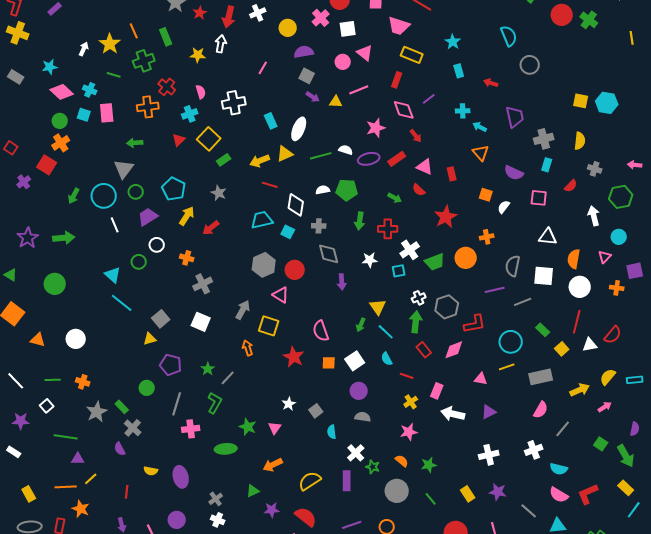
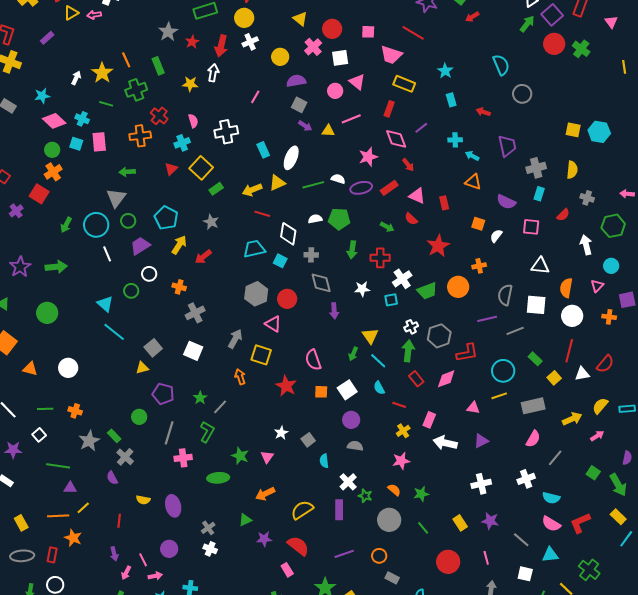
orange triangle: (481, 153) -> (473, 182), turned -30

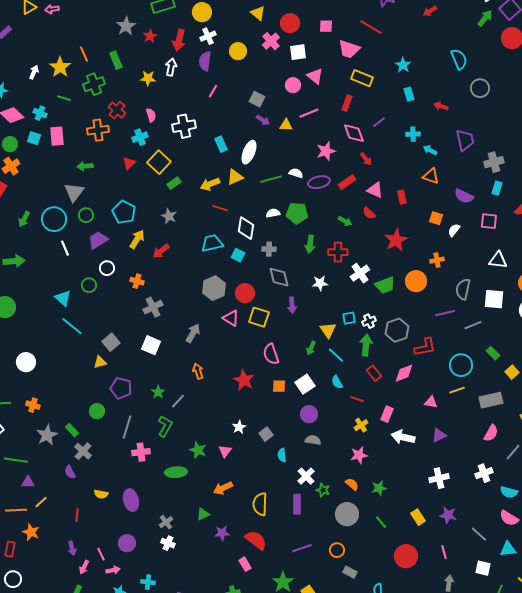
purple semicircle: (296, 81) -> (205, 61), moved, turned -72
cyan square: (391, 300) -> (349, 318), moved
yellow square: (261, 355) -> (259, 317), moved
yellow semicircle: (302, 510) -> (260, 504), turned -55

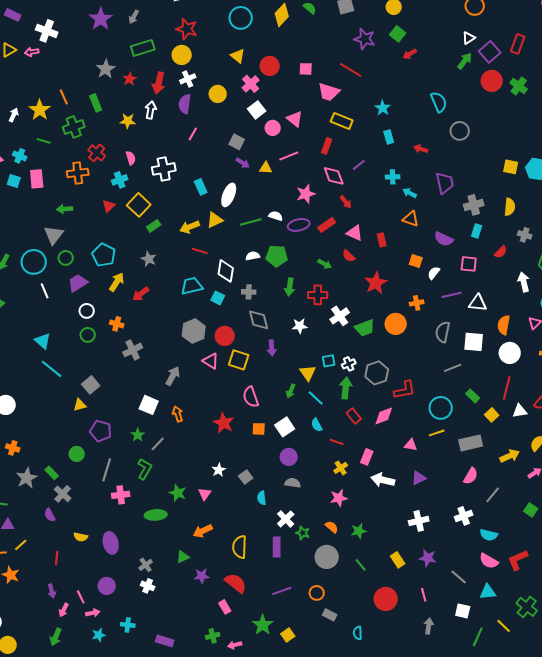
white square: (298, 52) -> (257, 110), moved, turned -30
green circle: (89, 285) -> (88, 335), moved
purple line: (445, 313) -> (452, 295), moved
white square: (151, 345) -> (149, 405), moved

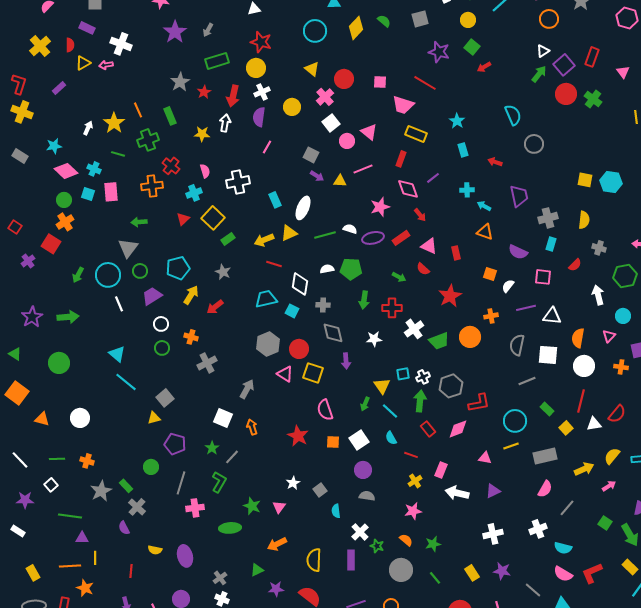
cyan pentagon: (104, 255) -> (178, 268), turned 30
yellow line: (21, 545) -> (95, 558), turned -48

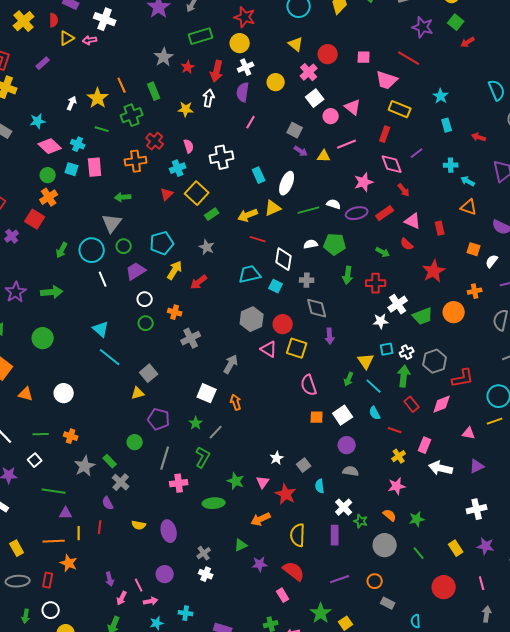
white star: (374, 339) -> (381, 321), moved
red star: (298, 436) -> (286, 494), moved
red line: (131, 571) -> (100, 527), moved

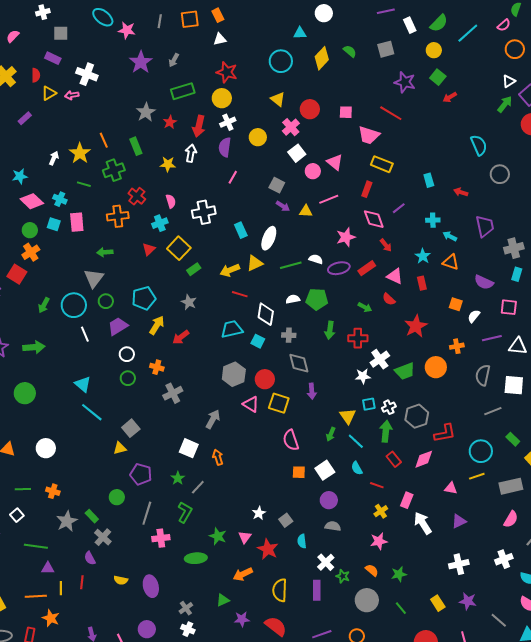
cyan star: (441, 96) -> (423, 256), moved
white arrow: (441, 468) -> (423, 523), turned 45

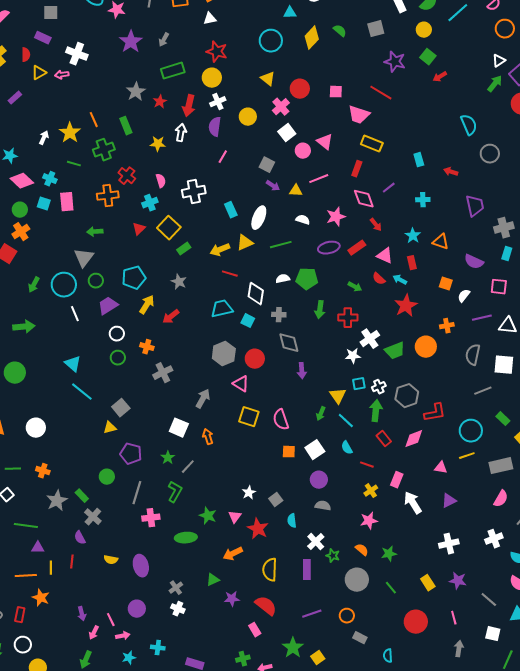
cyan arrow: (450, 236) -> (400, 280), moved
white semicircle: (316, 259) -> (303, 220), moved
yellow square: (279, 403) -> (249, 417), moved

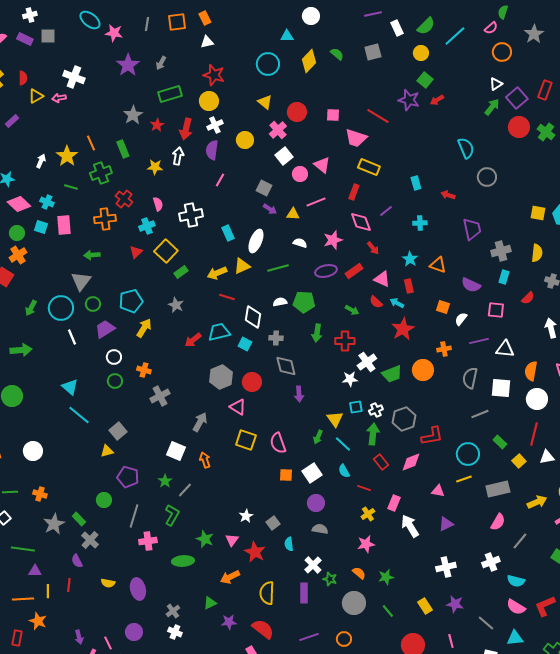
purple rectangle: (43, 38) -> (25, 39), moved
purple star: (395, 62) -> (409, 100), moved
red arrow: (171, 317) -> (193, 340), moved

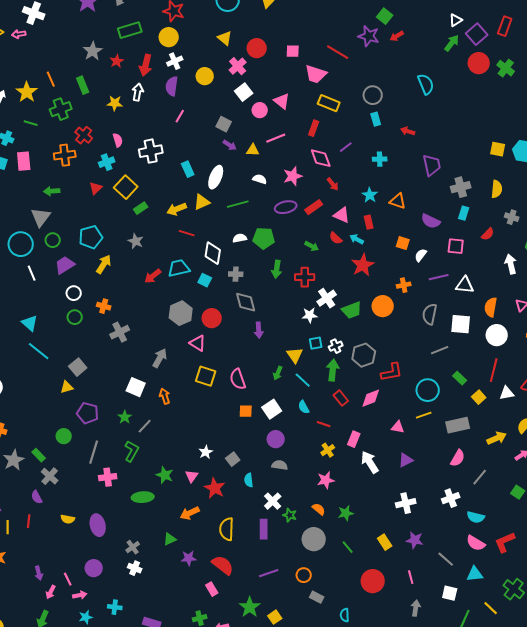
gray circle: (487, 177) -> (373, 95), moved

